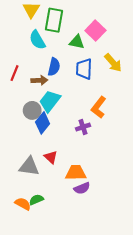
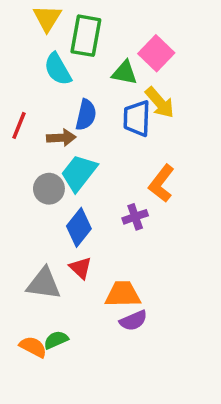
yellow arrow: (113, 63) -> (160, 103), moved
blue diamond: (43, 123) -> (79, 227), moved

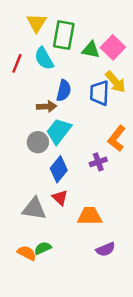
green triangle: (125, 73) -> (91, 50), moved
red line: (19, 125) -> (17, 63), moved
purple semicircle: (133, 321) -> (106, 249), moved

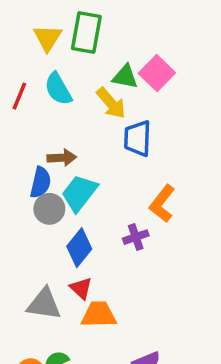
green rectangle: (64, 35) -> (86, 33), moved
yellow arrow: (115, 82) -> (111, 103), moved
blue semicircle: (64, 90) -> (41, 182), moved
orange trapezoid: (90, 216) -> (99, 315), moved

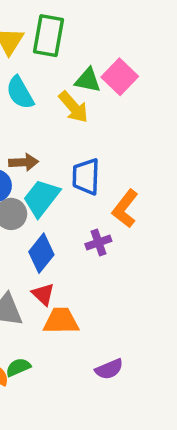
blue trapezoid: (137, 138) -> (86, 177), moved

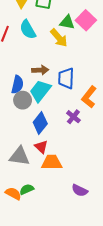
brown arrow: (24, 162) -> (40, 70), moved
purple cross: (98, 242) -> (73, 117), turned -32
purple semicircle: (109, 369) -> (80, 190), turned 49

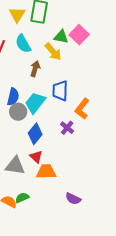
brown arrow: (40, 70) -> (35, 69), moved, turned -70

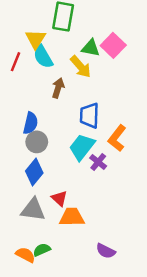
yellow triangle: (17, 15) -> (36, 39), moved
cyan trapezoid: (35, 103) -> (82, 147), moved
blue diamond: (35, 134) -> (34, 172), moved

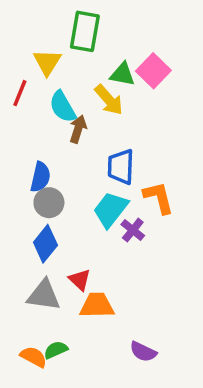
cyan semicircle: (43, 57) -> (63, 107), moved
orange L-shape: (117, 138) -> (159, 198), turned 128

